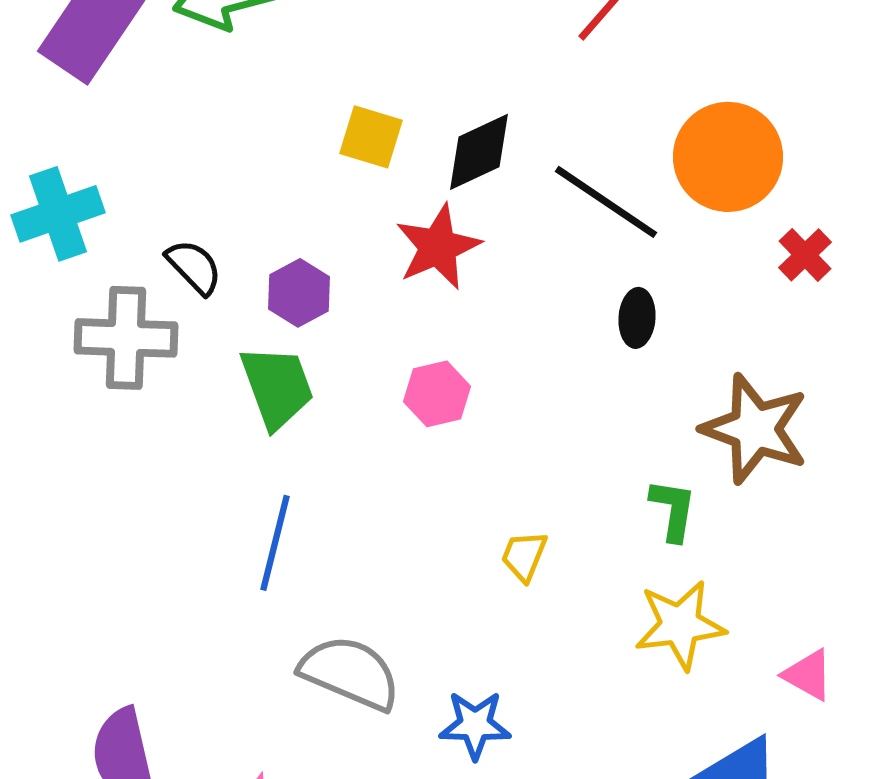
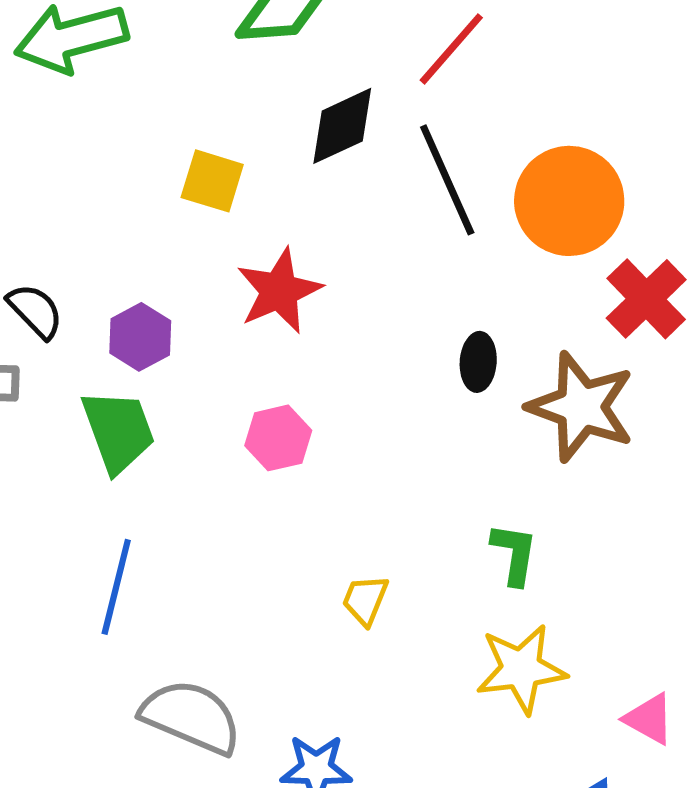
black diamond: (479, 152) -> (342, 126), moved
black line: (606, 202) -> (447, 180), moved, turned 32
red cross: (805, 255) -> (646, 299), size x1.5
brown star: (755, 429) -> (581, 407), moved

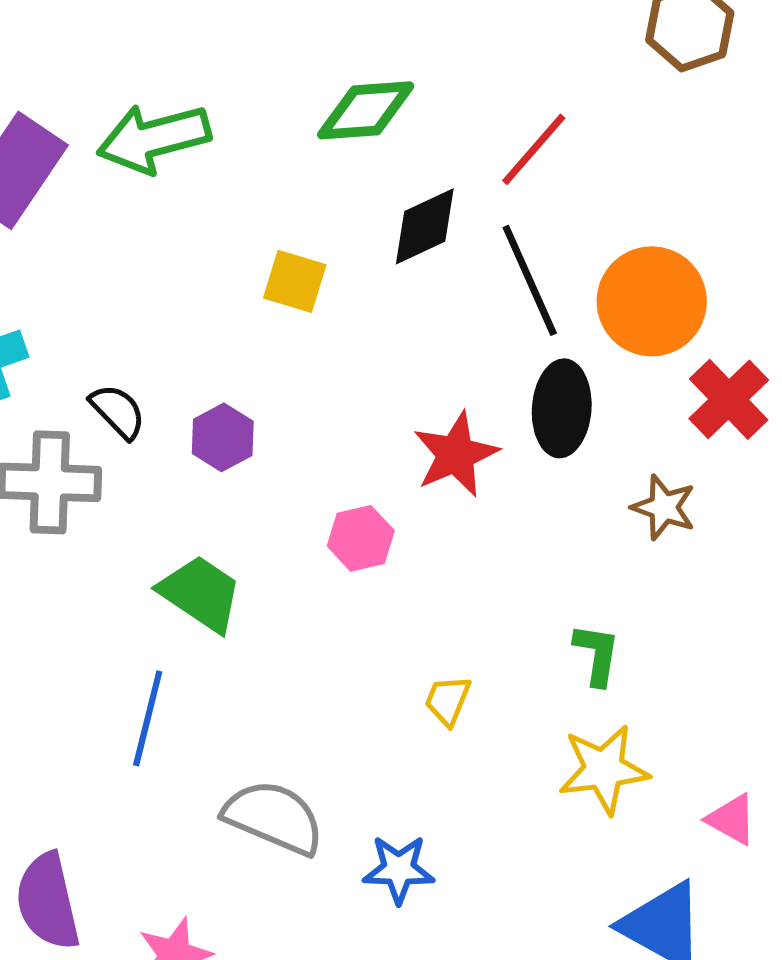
red star: (279, 291) -> (456, 454), moved
black ellipse: (478, 362) -> (562, 408), moved, size x1.6
brown star: (581, 407) -> (664, 507), size x0.6
green trapezoid: (118, 431) -> (201, 593), moved, turned -36
blue line: (116, 587) -> (148, 718), moved

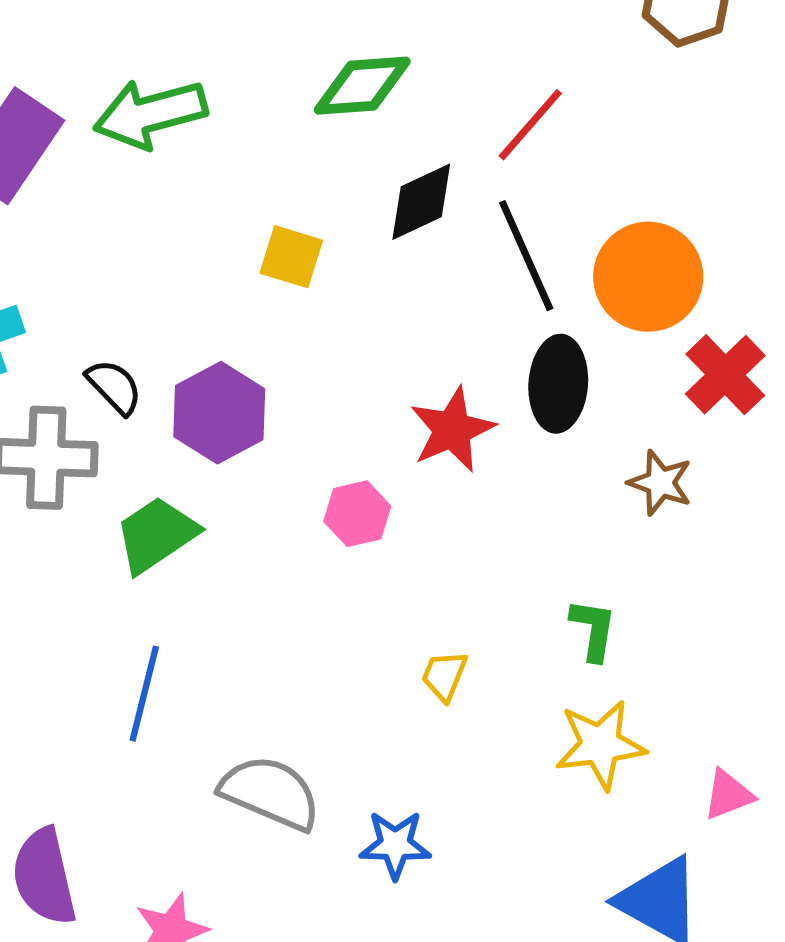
purple hexagon: (223, 437) -> (219, 413), size x1.5
green trapezoid: (201, 593) -> (156, 535), moved, turned -68
pink triangle: (732, 819) -> (728, 795), turned -50

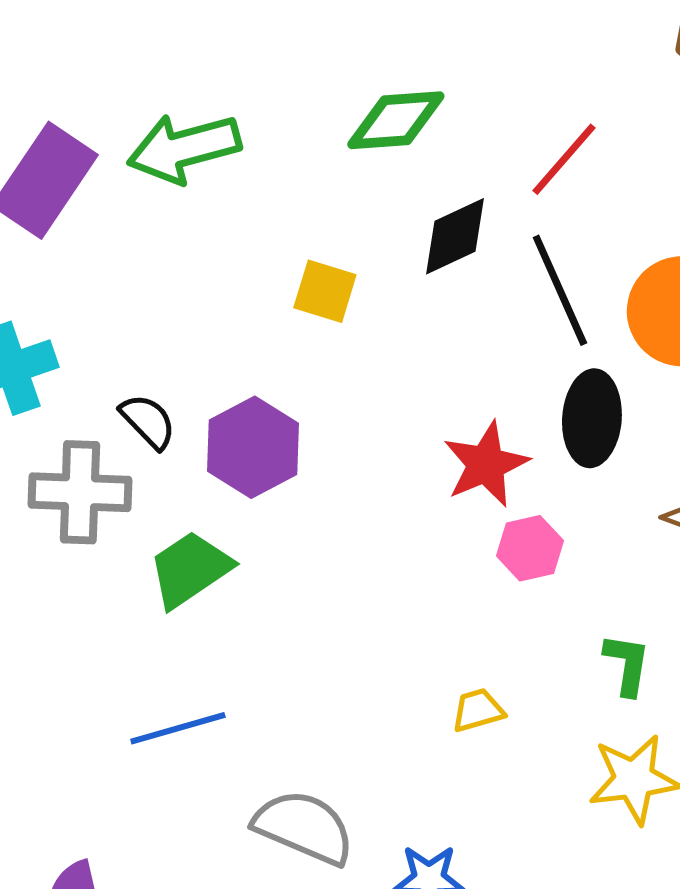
pink hexagon: (357, 514) -> (530, 548), moved
yellow trapezoid: (444, 676) -> (478, 710), turned 52
blue line: (144, 694) -> (178, 728), turned 60

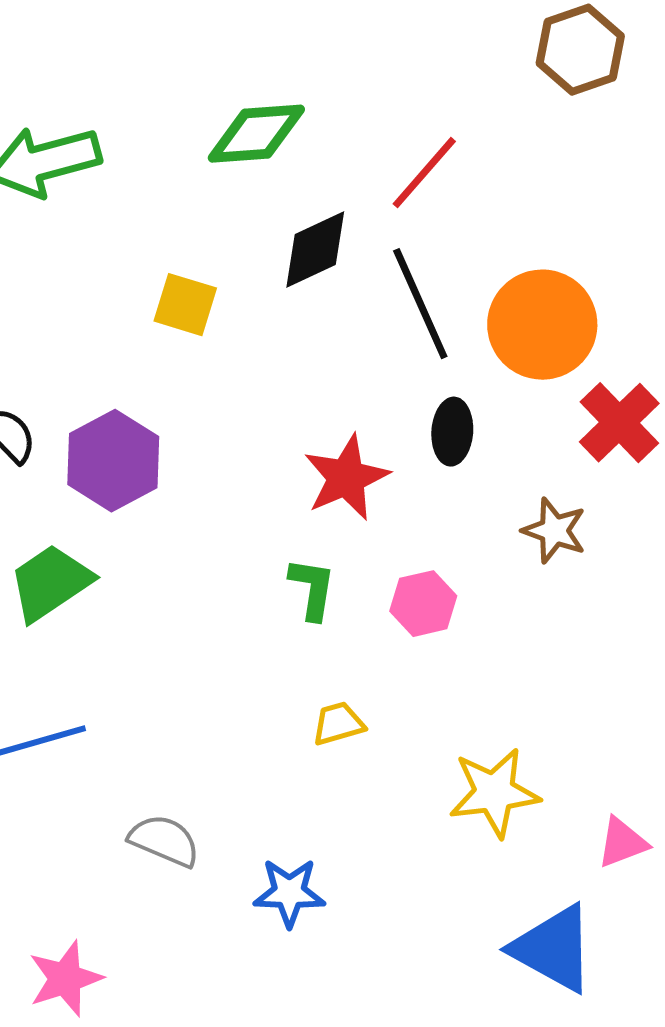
black ellipse: (592, 418) -> (452, 432), size x0.7
pink hexagon: (530, 548) -> (423, 604), moved
green L-shape: (627, 664) -> (312, 589), moved
gray semicircle: (304, 827) -> (164, 841), size x0.7

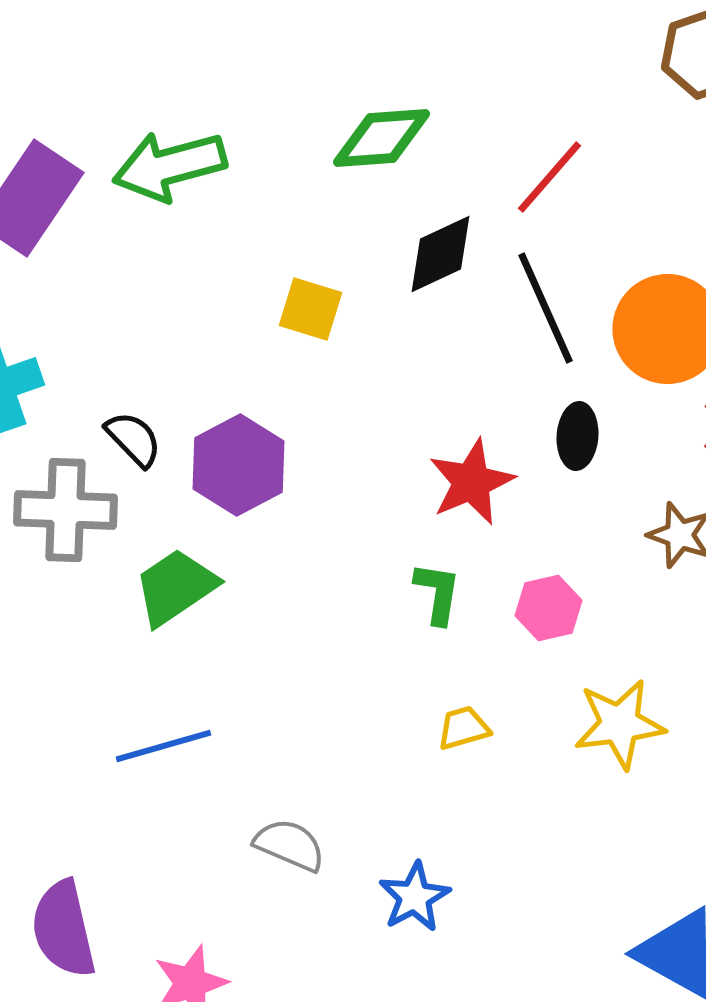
yellow star: (494, 793) -> (620, 724), moved
blue star: (289, 893) -> (414, 897), turned -30

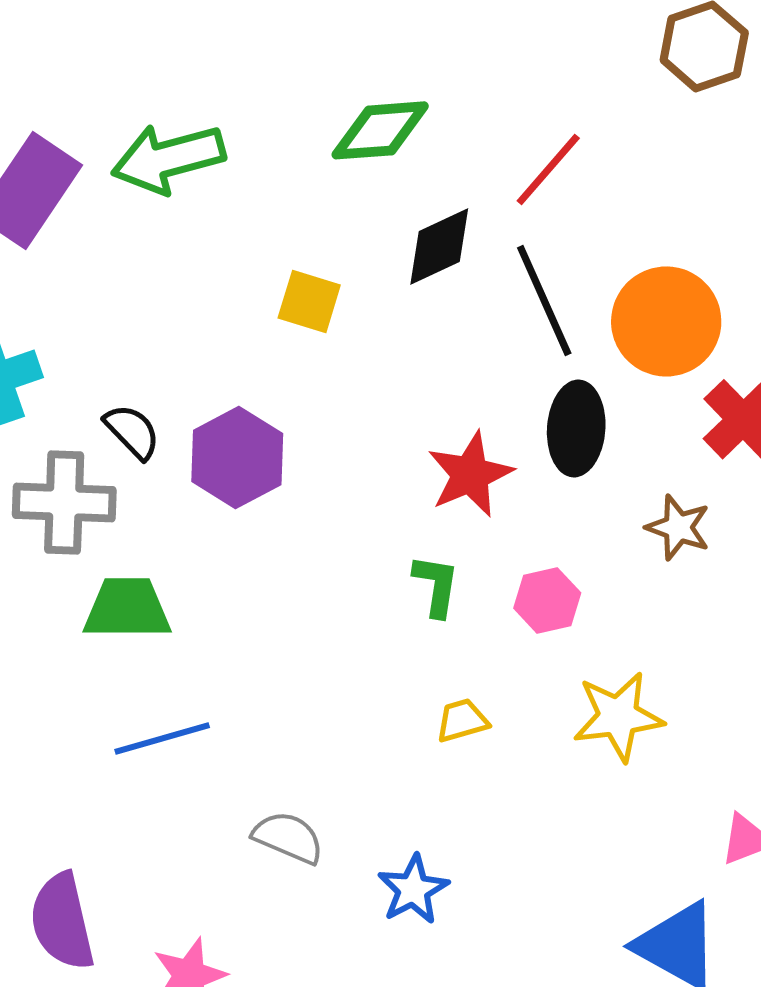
black ellipse: (578, 436) -> (576, 428), size x1.4
green trapezoid: (176, 587) -> (127, 608), moved, turned 34

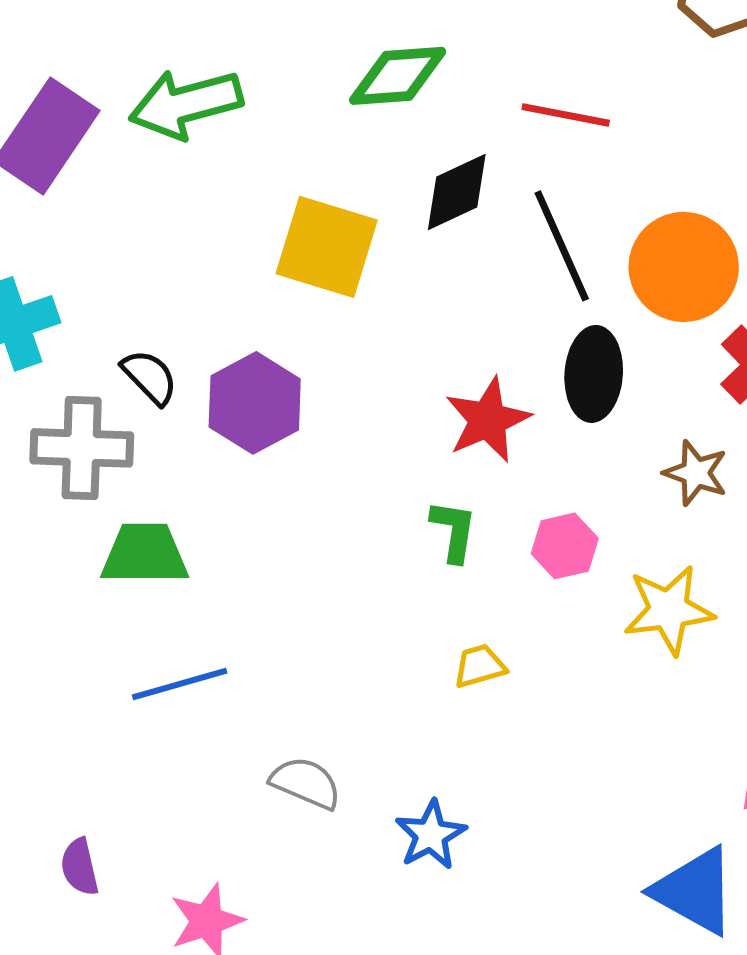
red line: (548, 169) -> (566, 115), turned 60
yellow square: (309, 301) -> (327, 247), size x1.6
yellow star: (618, 716) -> (669, 610), moved
purple semicircle: (62, 921) -> (80, 867), size x0.6

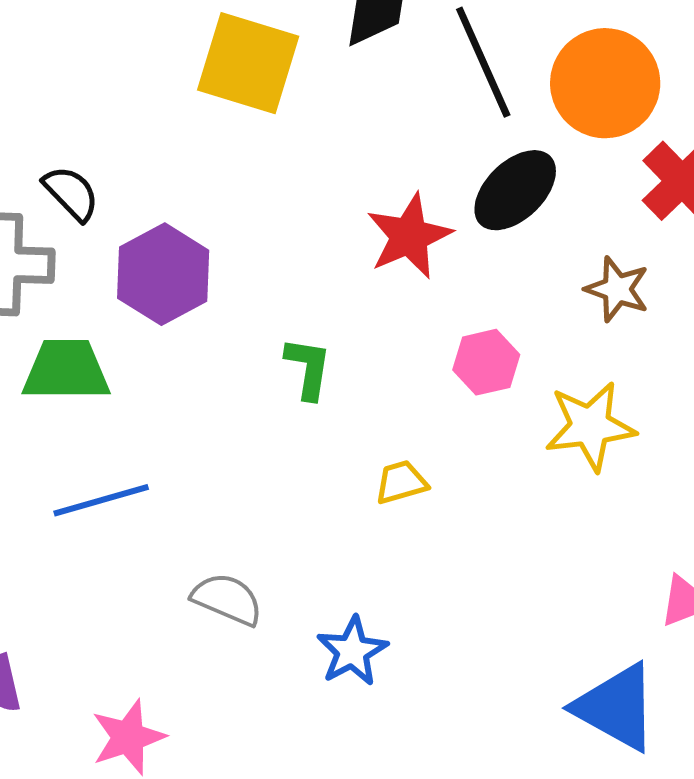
black ellipse: (594, 374) -> (515, 190), turned 42
purple hexagon: (255, 403) -> (163, 274), moved
green L-shape: (454, 531) -> (308, 368), moved

